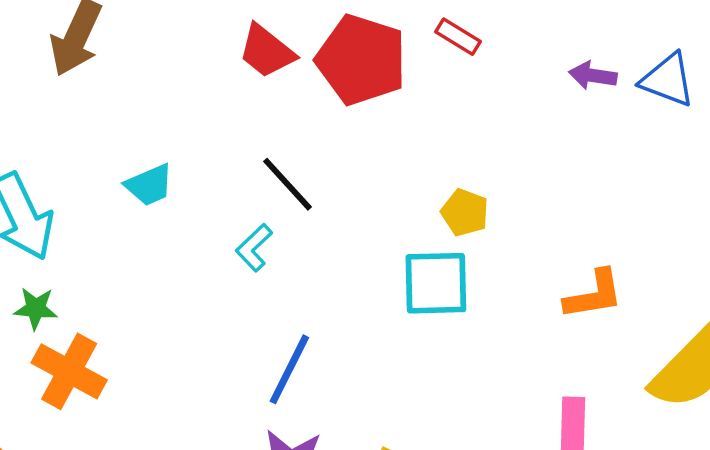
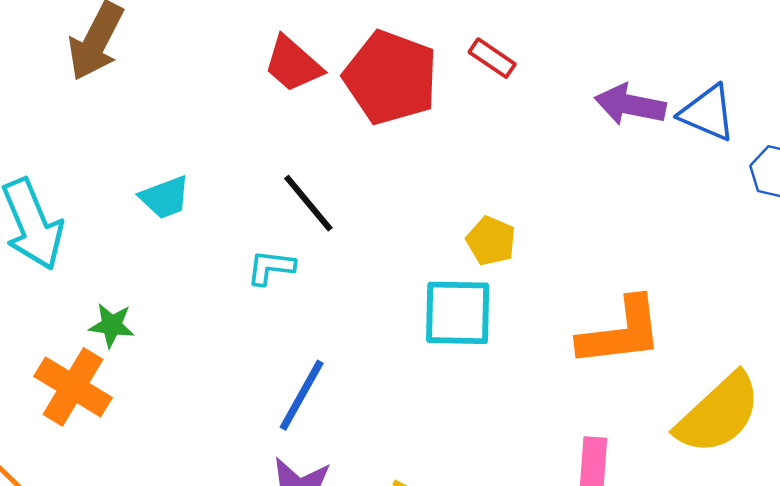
purple arrow: (593, 76) -> (630, 105), size x1.4
cyan L-shape: (254, 248) -> (271, 267), turned 48
orange L-shape: (594, 295) -> (621, 332), size x1.4
green star: (36, 308) -> (112, 325), moved

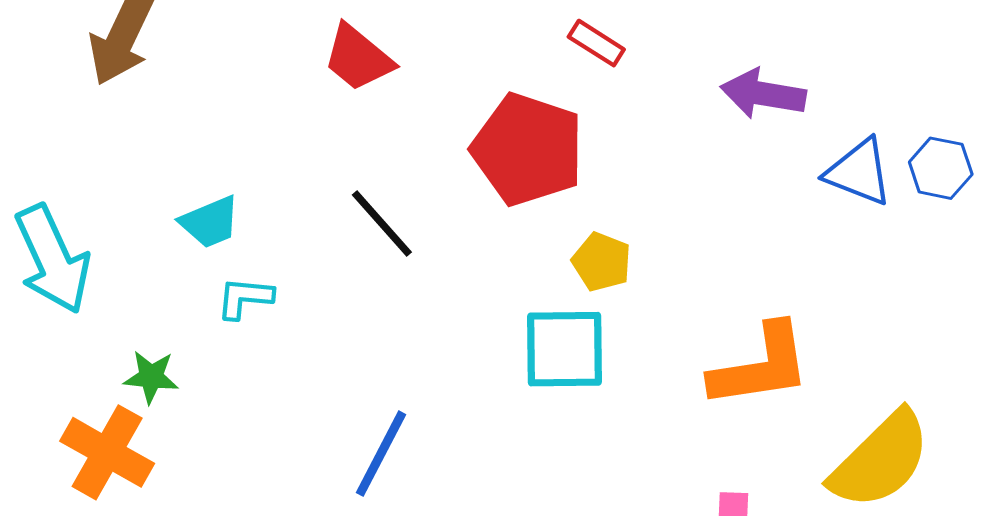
red pentagon: (391, 77) -> (528, 149), moved
blue triangle: (708, 113) -> (859, 172), moved
cyan L-shape: (271, 267) -> (245, 298), moved

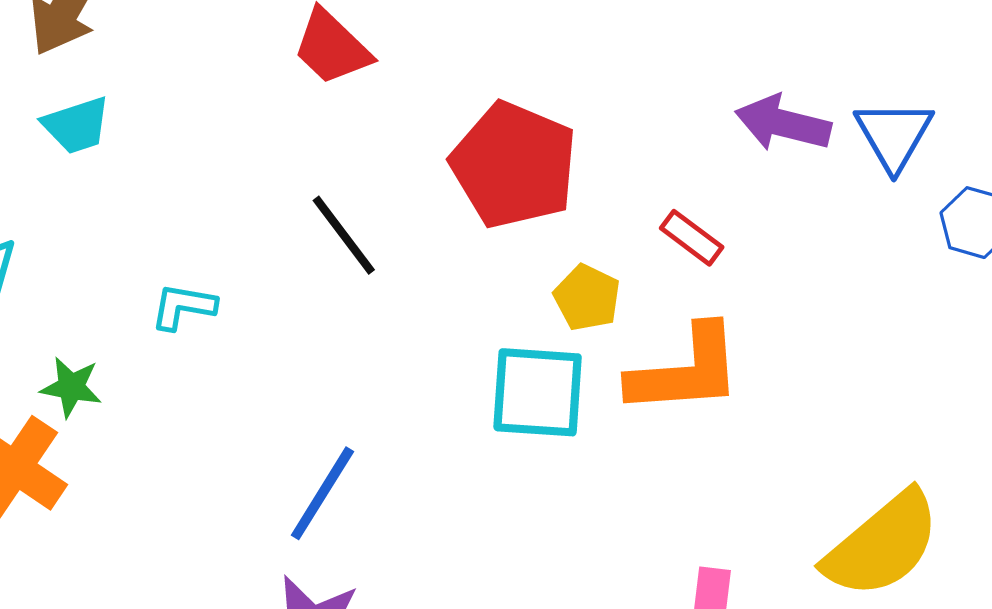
red rectangle: (596, 43) -> (692, 238), moved
blue triangle: (859, 172) -> (894, 135), moved, turned 34
cyan trapezoid: (210, 222) -> (76, 125), moved
orange L-shape: (760, 366) -> (685, 371), moved

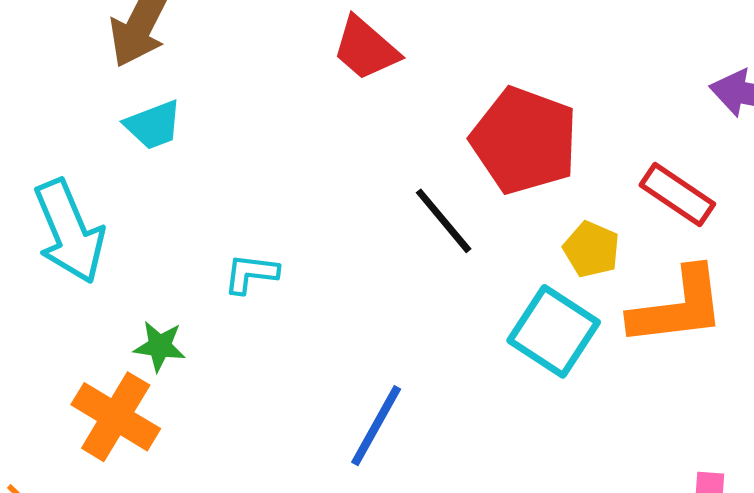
black line: (344, 235) -> (444, 221), moved
red rectangle: (692, 238) -> (677, 194), size x1.4
cyan square: (538, 392) -> (554, 331), turned 32

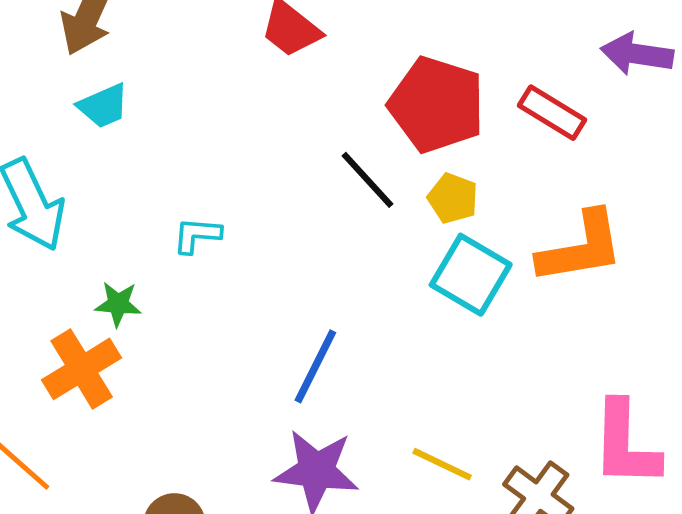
red rectangle: (677, 194) -> (552, 113), moved
yellow pentagon: (591, 249) -> (453, 198), moved
orange cross: (116, 417) -> (82, 369), turned 30

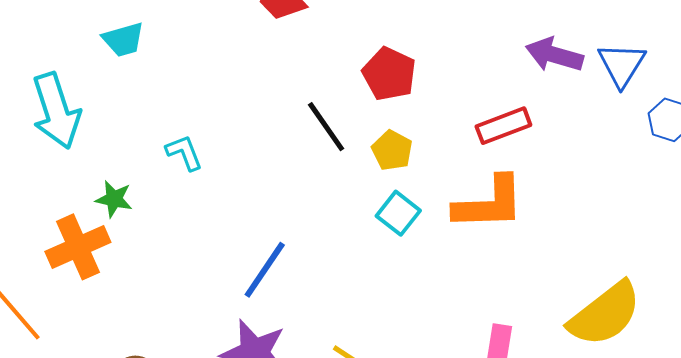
red pentagon: (437, 105) -> (389, 74), size x0.7
red rectangle: (552, 113) -> (503, 126), moved, turned -60
cyan L-shape: (197, 235) -> (184, 153), turned 57
cyan square: (471, 275) -> (398, 213), size x0.7

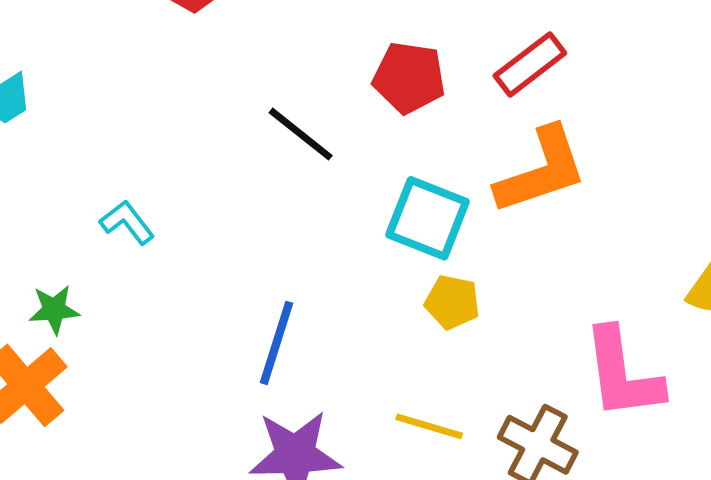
red pentagon: (389, 74) -> (409, 78), moved
yellow pentagon: (392, 150) -> (452, 302), moved
cyan square: (398, 213) -> (428, 218), size x1.4

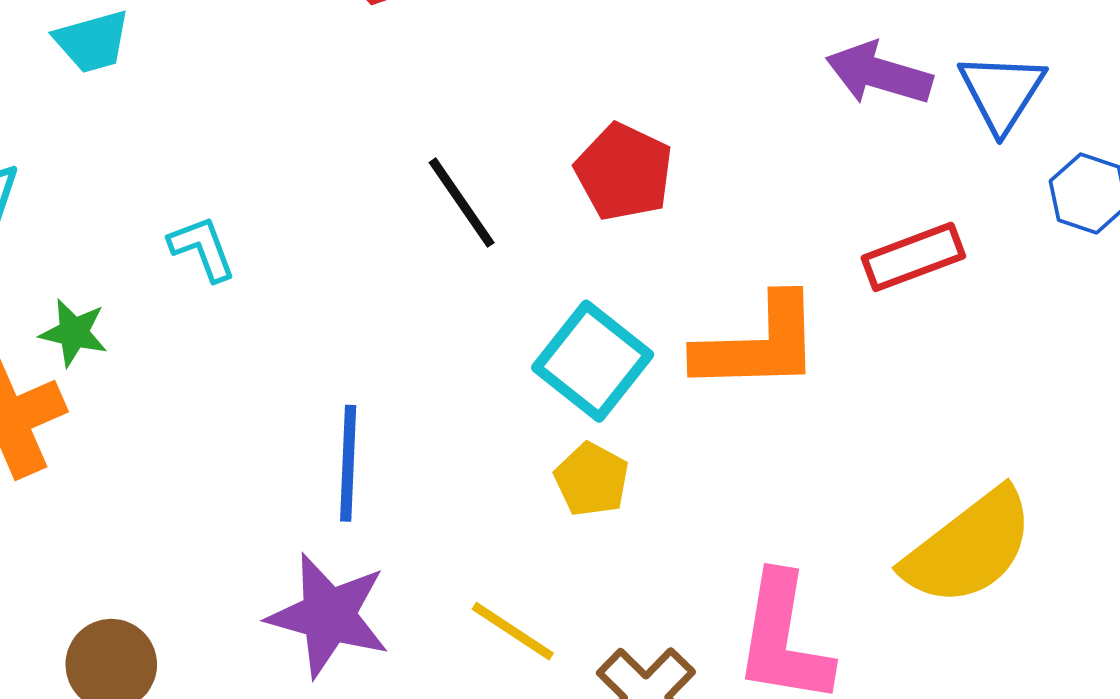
red rectangle: (530, 64) -> (913, 257), moved
blue line: (276, 343) -> (348, 463), turned -32

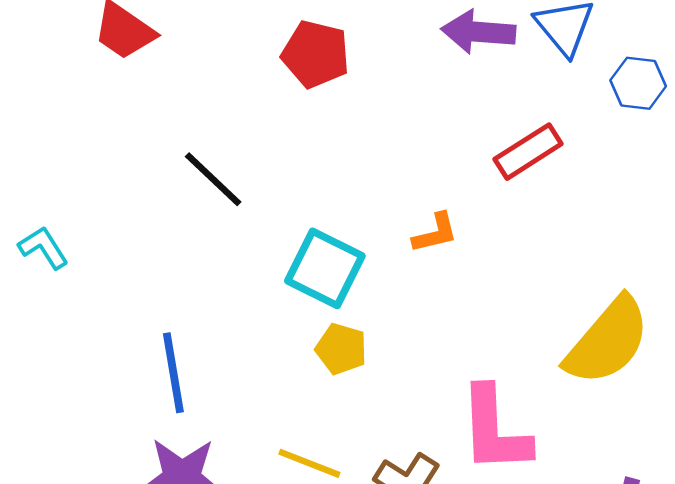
red pentagon: (624, 172) -> (316, 54), moved
orange L-shape: (758, 344) -> (435, 233), size x0.5

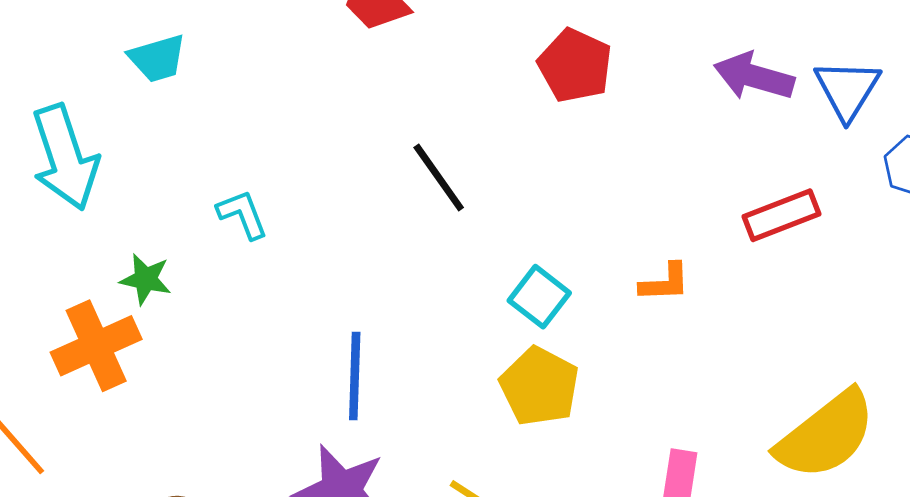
cyan square: (325, 268) -> (539, 297), size x0.7
yellow pentagon: (341, 349) -> (539, 386), size x1.4

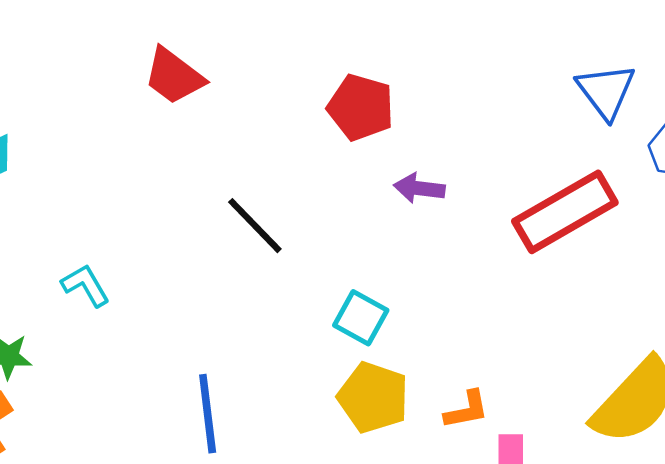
purple arrow: (754, 76) -> (419, 188), moved, size x0.7
red rectangle: (782, 215) -> (565, 212), size x1.5
orange L-shape: (665, 283) -> (467, 410), moved

